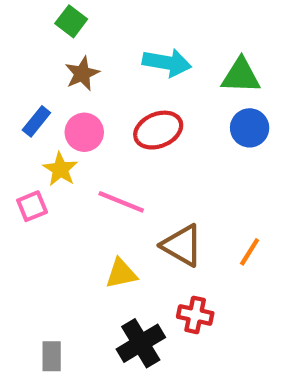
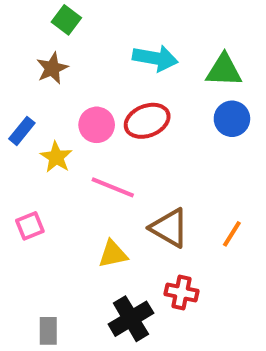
brown star: (82, 74) -> (52, 68), moved
blue rectangle: (36, 121) -> (22, 131), moved
pink circle: (84, 132) -> (97, 125), moved
pink square: (32, 206) -> (30, 226), moved

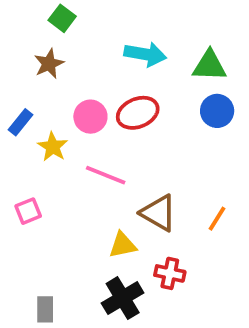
yellow triangle: (113, 254) -> (123, 245), moved

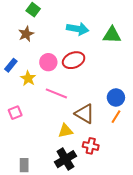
blue circle: (217, 111) -> (116, 98), moved

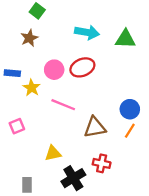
blue rectangle: (11, 65) -> (12, 73), turned 56
brown triangle: (85, 114) -> (95, 127), turned -40
yellow triangle: (65, 131) -> (53, 153), moved

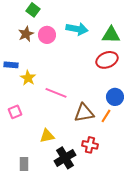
red ellipse: (82, 67) -> (107, 60), moved
pink circle: (54, 70) -> (47, 35), moved
orange line: (130, 131) -> (106, 116), moved

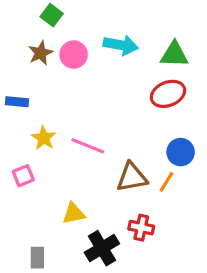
yellow star: (28, 78) -> (44, 138), moved

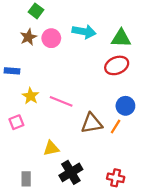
red cross: (141, 228) -> (116, 178), moved

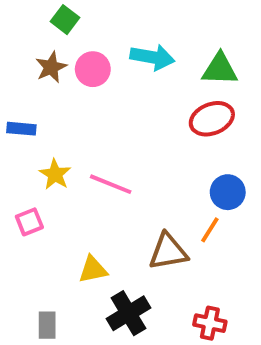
brown triangle: (92, 123) -> (168, 252), moved

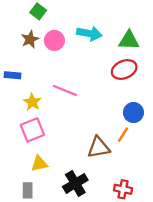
pink line: (111, 184) -> (65, 90), moved
pink square: (29, 222) -> (32, 130), moved, size x1.5
yellow triangle: (93, 270) -> (39, 164), moved

